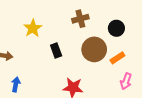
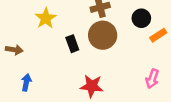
brown circle: (94, 49) -> (103, 35), moved
orange rectangle: (117, 58) -> (158, 35), moved

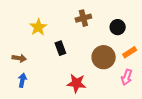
brown circle: (103, 35) -> (104, 57), moved
orange rectangle: (158, 35) -> (130, 52), moved
brown arrow: (14, 50) -> (19, 58), moved

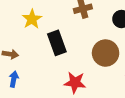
black rectangle: (60, 48) -> (57, 43), size x1.5

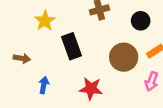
blue arrow: (14, 79) -> (44, 85), moved

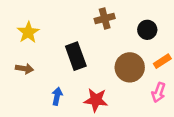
yellow star: (45, 21) -> (28, 32), moved
blue arrow: (44, 85) -> (57, 96), moved

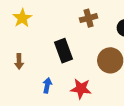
yellow star: (28, 32) -> (22, 18), moved
brown arrow: (24, 69) -> (19, 62), turned 80

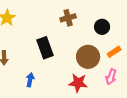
red star: (81, 89) -> (78, 83), moved

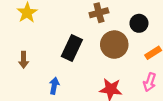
black rectangle: (45, 48) -> (72, 48), turned 45
brown circle: (88, 57) -> (114, 45), moved

